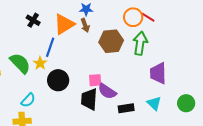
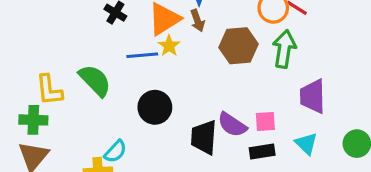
blue line: (50, 47) -> (142, 55), turned 66
yellow star: (40, 63) -> (169, 46), moved
pink square: (95, 80) -> (265, 122), moved
cyan semicircle: (28, 100) -> (115, 151), moved

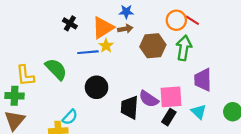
brown arrow: (197, 21) -> (125, 29), turned -80
pink square: (265, 122) -> (171, 97), size x1.6
black rectangle: (262, 151) -> (169, 117), turned -49

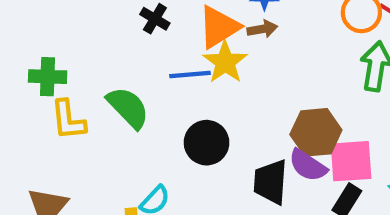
yellow star: (106, 46) -> (225, 62), size x1.5
brown hexagon: (153, 46) -> (316, 132), moved
green cross: (15, 96) -> (48, 77), moved

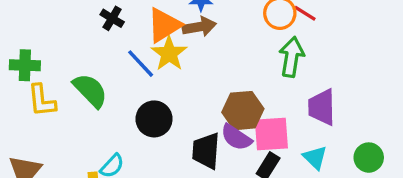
brown arrow: (262, 29) -> (199, 27), size x1.4
blue line: (190, 74) -> (141, 64), turned 52

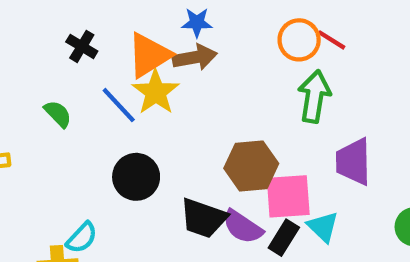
green semicircle: (90, 90) -> (58, 114), moved, size x0.6
purple semicircle: (236, 137) -> (243, 227), moved
black trapezoid: (206, 151) -> (203, 218), turned -75
cyan triangle: (315, 158) -> (323, 227), moved

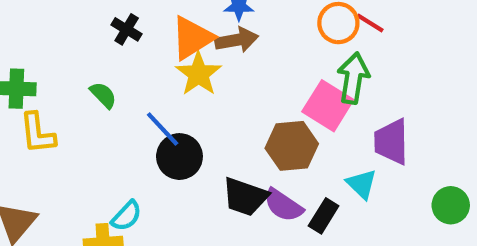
blue line: (119, 105) -> (163, 129), moved
pink square: (288, 196) -> (328, 106), moved, turned 36
cyan triangle: (323, 227) -> (362, 184), moved

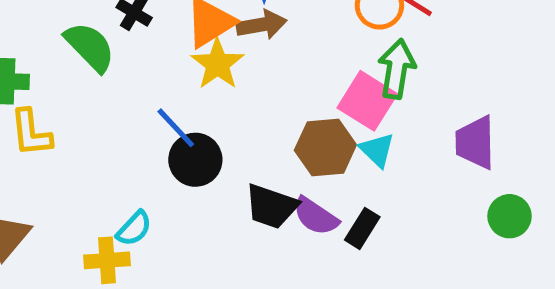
green semicircle: (103, 95) -> (90, 47), moved, size x1.6
purple trapezoid: (391, 142) -> (475, 143), moved
cyan triangle: (362, 184) -> (377, 150), moved

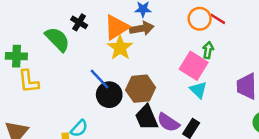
green arrow: (397, 69) -> (208, 50), size x0.6
brown hexagon: (325, 147) -> (141, 89), moved
black trapezoid: (271, 206) -> (147, 118), turned 48

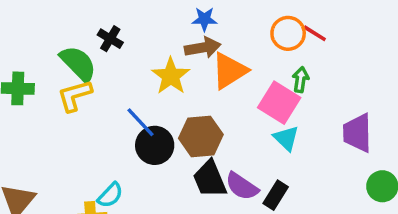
orange triangle: (116, 27) -> (229, 71), moved
yellow L-shape: (28, 81) -> (75, 96), moved, turned 80

